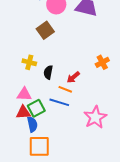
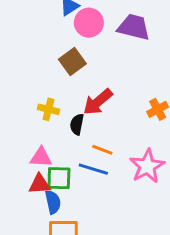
red arrow: (73, 77) -> (98, 102), moved, size x1.5
green square: (36, 108) -> (59, 178), turned 30
pink star: (95, 117) -> (147, 166), moved

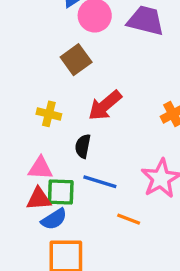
black semicircle: (77, 124) -> (83, 146), moved
orange line: (102, 150) -> (129, 219), moved
blue semicircle: (53, 202) -> (54, 219), turned 70

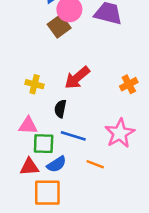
brown square: (76, 60) -> (59, 26), moved
red triangle: (39, 199) -> (29, 167), moved
blue semicircle: (54, 219) -> (56, 164), moved

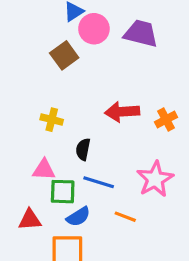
brown square: (59, 26) -> (64, 55), moved
red arrow: (77, 78) -> (122, 112), moved, turned 36
red triangle: (29, 167) -> (30, 220), moved

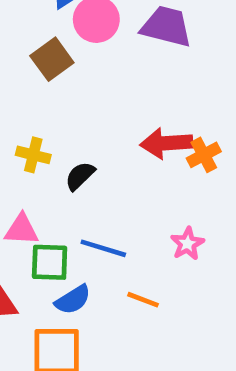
red arrow: (122, 112) -> (166, 143), moved
black semicircle: (83, 149) -> (80, 176), moved, turned 35
pink star: (155, 179) -> (187, 244), size x0.6

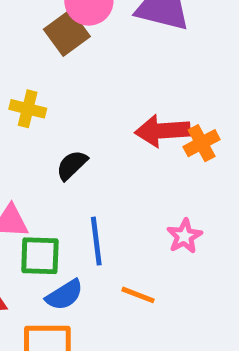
brown square: (52, 59) -> (67, 33), moved
yellow cross: (33, 155) -> (28, 109), moved
blue line: (103, 248) -> (96, 241), turned 66

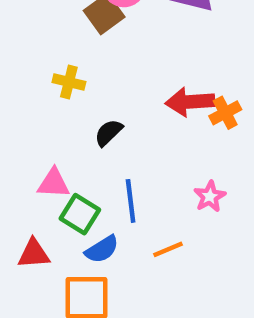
green square: (40, 256) -> (80, 214), turned 30
orange line: (138, 295) -> (168, 249), turned -44

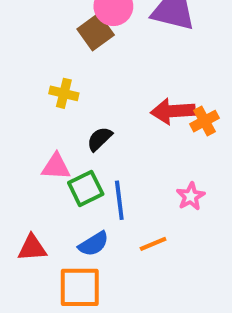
pink triangle: (53, 183) -> (56, 167), moved
green square: (80, 214) -> (86, 188), moved, turned 32

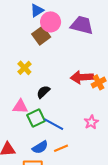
yellow cross: (64, 93) -> (24, 68), turned 32
blue line: (119, 200) -> (54, 124), turned -54
orange line: (153, 244) -> (61, 148), moved

